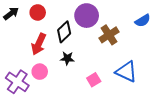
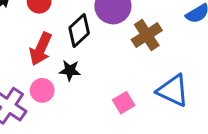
black star: (67, 58) -> (70, 70), moved

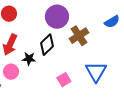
black diamond: (79, 30) -> (47, 45), moved
blue triangle: (173, 90) -> (96, 72), turned 35

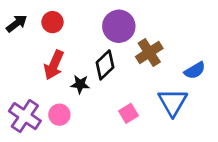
blue semicircle: (112, 22) -> (195, 70), moved
pink circle: (11, 72) -> (59, 115), moved

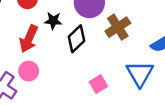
black star: (80, 84) -> (53, 21), moved
pink circle: (59, 115) -> (29, 71), moved

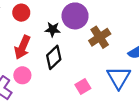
black star: (53, 21) -> (53, 29), moved
black diamond: (76, 39) -> (54, 57), moved

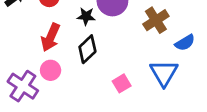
brown cross: (100, 37) -> (156, 20), moved

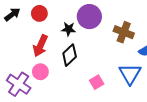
brown cross: (156, 20) -> (124, 32), turned -36

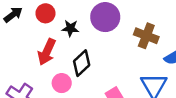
black star: (69, 29) -> (70, 28), moved
pink circle: (40, 72) -> (62, 83), moved

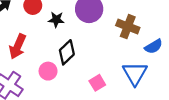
red arrow: (47, 52) -> (18, 46), moved

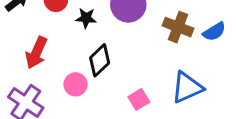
blue semicircle: (154, 46) -> (214, 32), moved
blue triangle: (135, 73) -> (187, 87), turned 36

